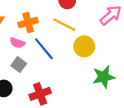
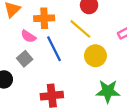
red cross: (40, 94) -> (52, 96), moved

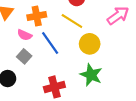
green star: (108, 91) -> (91, 75), moved, turned 30

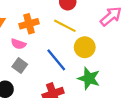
blue line: (50, 43) -> (56, 60), moved

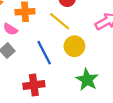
green star: (89, 78) -> (87, 80), moved

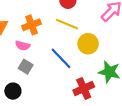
red cross: (34, 85) -> (84, 89), moved

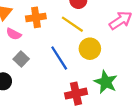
pink semicircle: (23, 46) -> (14, 34), moved

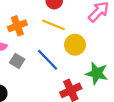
gray square: (21, 59) -> (17, 61), moved

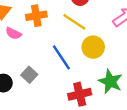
gray square: (17, 61) -> (29, 75), moved

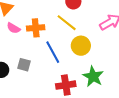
orange cross: (36, 16) -> (36, 28), moved
gray square: (29, 75) -> (24, 65), turned -32

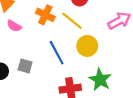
orange cross: (36, 28) -> (45, 15), moved, turned 30

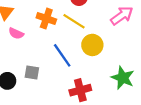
green star: (100, 80) -> (123, 78), moved

